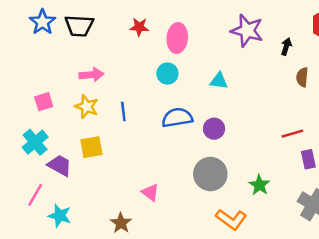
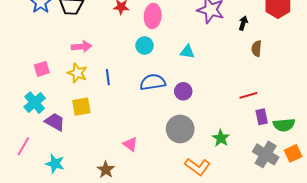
pink line: (35, 195) -> (23, 146), moved

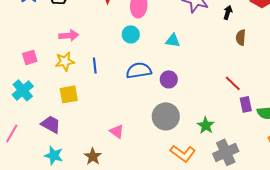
yellow star: (77, 73) -> (65, 61), turned -30
red line: (248, 95) -> (233, 83), turned 60
purple trapezoid: (55, 122) -> (51, 124), moved
gray cross: (266, 154) -> (226, 152), moved, turned 35
cyan star: (55, 164) -> (54, 155), moved

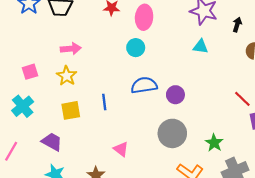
cyan triangle: (173, 40) -> (201, 47), moved
yellow star: (65, 61) -> (67, 76), turned -30
blue line: (95, 65) -> (104, 102), moved

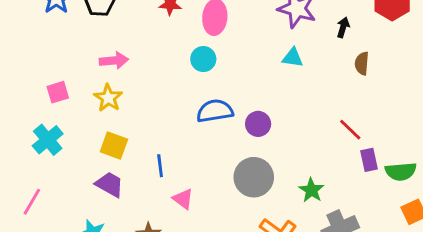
blue line: (104, 102) -> (160, 166), moved
yellow square: (71, 110) -> (114, 146), turned 30
purple trapezoid: (52, 142) -> (110, 184), moved

